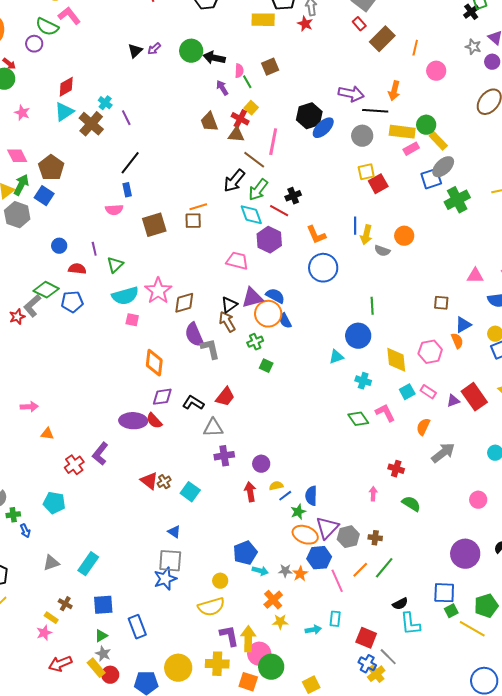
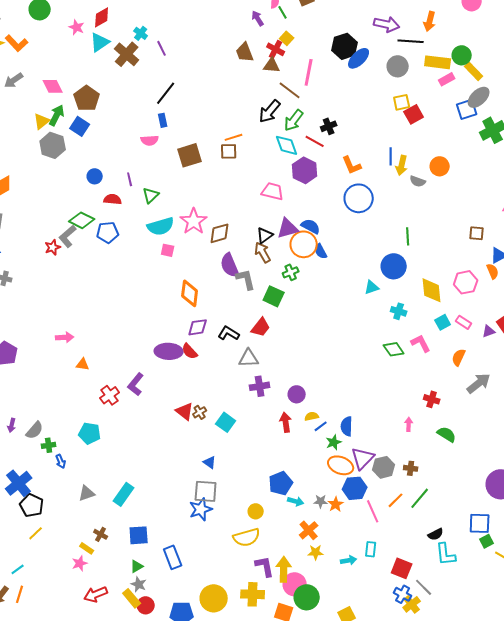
pink star: (22, 113) -> (77, 27), moved
green square: (266, 366) -> (274, 296), moved, size x1.5

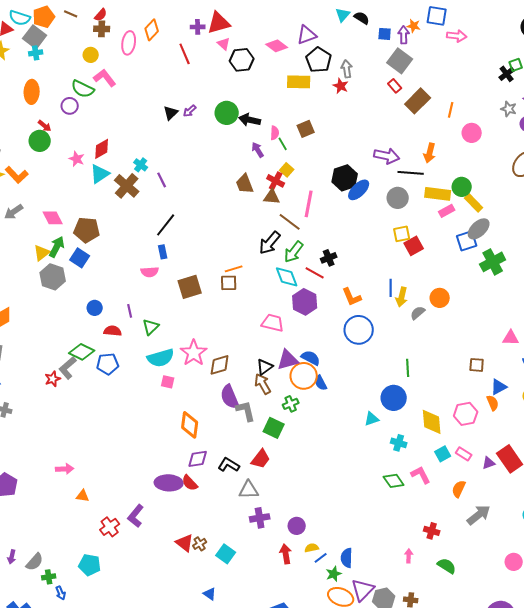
brown pentagon: (87, 98) -> (87, 230), turned -30
gray semicircle: (418, 181) -> (418, 313), turned 119

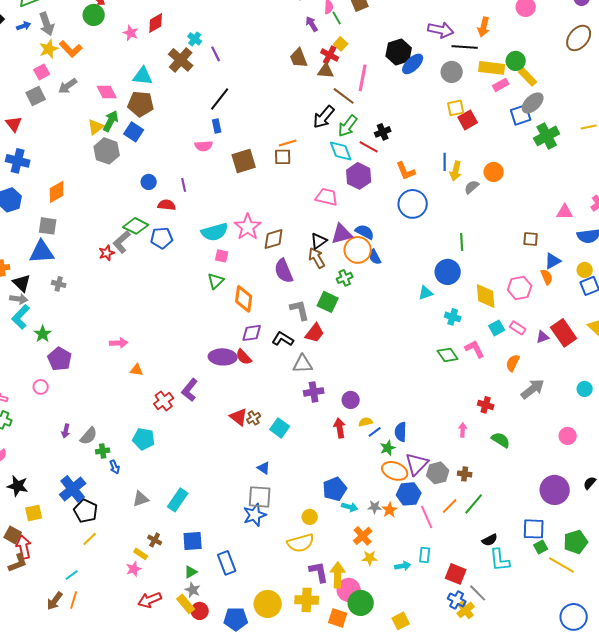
cyan triangle: (100, 174) -> (143, 76), moved, turned 40
green triangle: (151, 327) -> (216, 281), moved
gray L-shape: (246, 411) -> (300, 310), moved

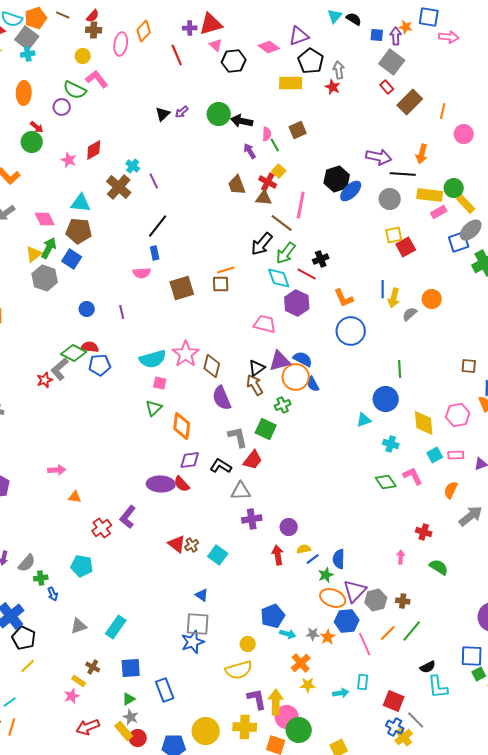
red semicircle: (167, 205) -> (90, 347), moved
brown diamond: (274, 239) -> (212, 366), turned -60
pink rectangle: (518, 328) -> (456, 455), turned -35

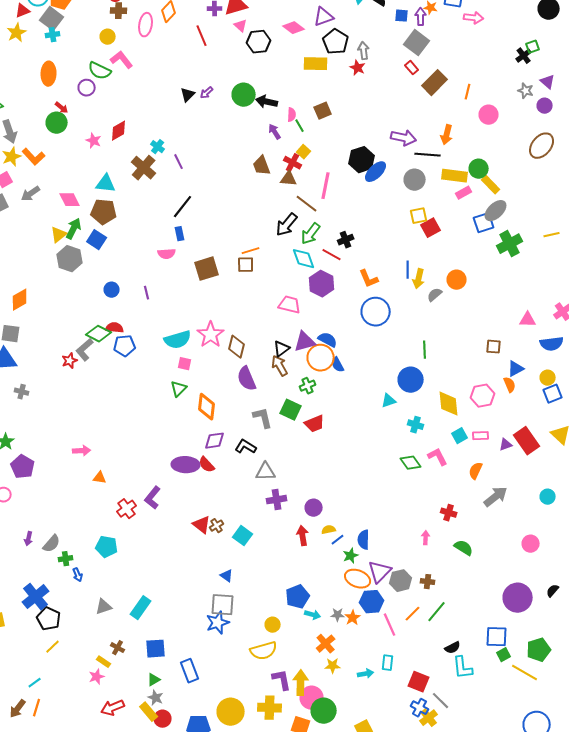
red trapezoid: (253, 460) -> (315, 424), moved, turned 30

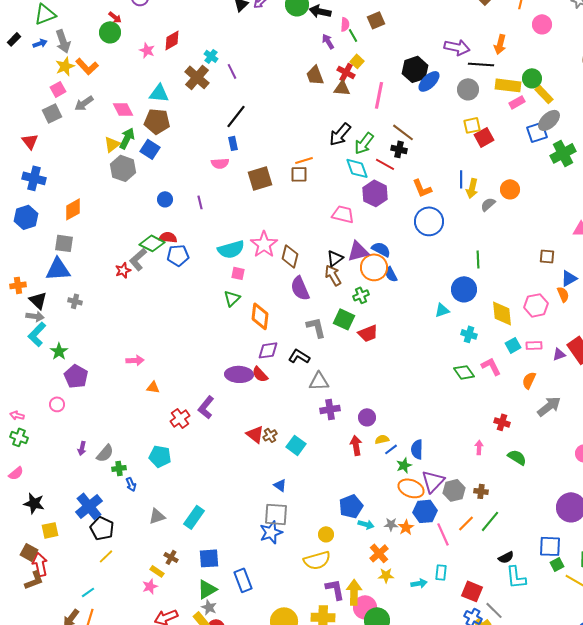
brown line: (307, 204) -> (403, 132), moved
black cross: (346, 240) -> (399, 149), turned 35
green triangle: (154, 680) -> (207, 589), size x1.5

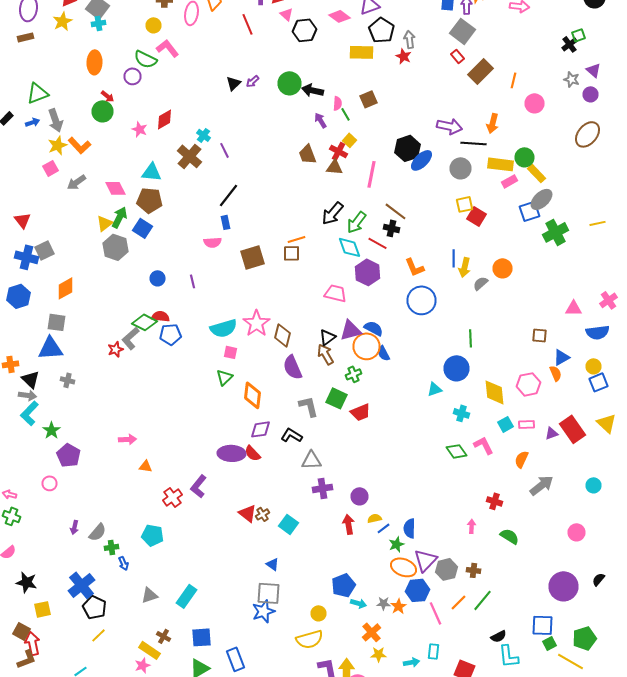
gray square: (52, 113) -> (44, 250), moved
red square: (484, 137) -> (476, 216), turned -30
yellow rectangle: (157, 571) -> (150, 650), size x1.5

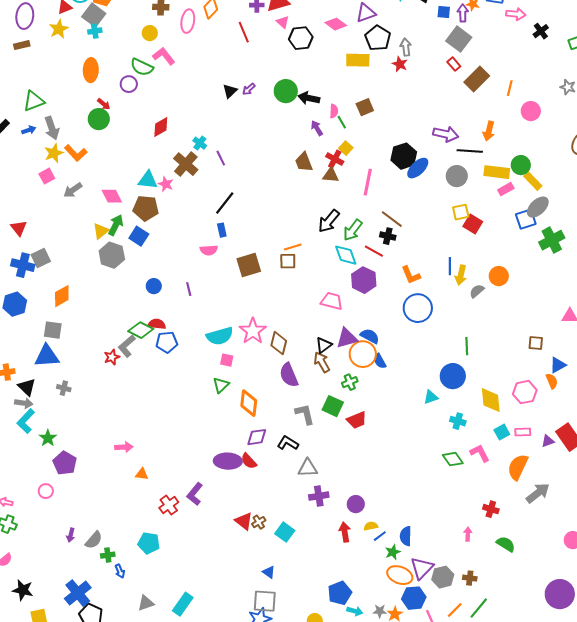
black cross: (570, 44) -> (541, 31), moved
pink star: (140, 129) -> (166, 184), moved
orange semicircle: (522, 459) -> (518, 467), size x1.5

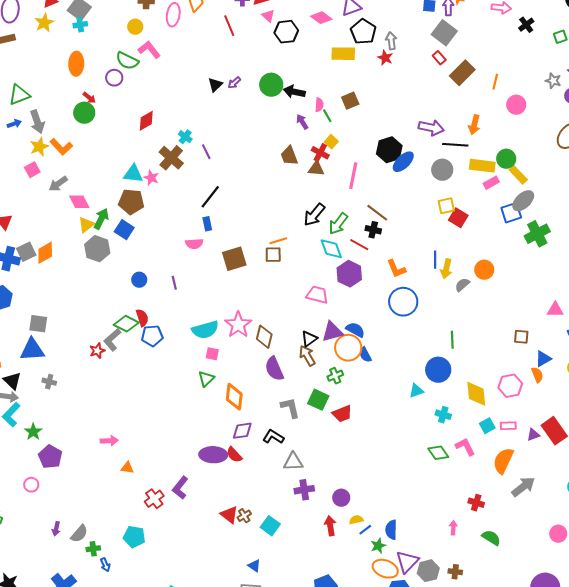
pink diamond: (112, 196) -> (79, 202), moved
orange diamond: (62, 296) -> (45, 253), moved
red semicircle: (157, 324) -> (142, 318), turned 66

